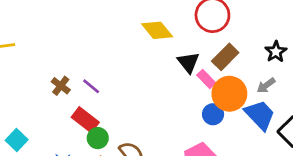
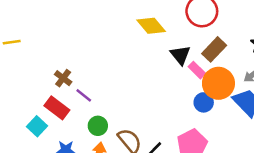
purple line: (91, 86) -> (84, 95), moved
red rectangle: (85, 120) -> (57, 108), moved
cyan square: (17, 140) -> (37, 126), moved

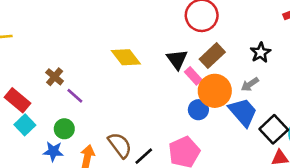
yellow diamond: (151, 26) -> (126, 57), moved
red rectangle: (57, 108) -> (17, 100), moved
green circle: (98, 126) -> (64, 129), moved

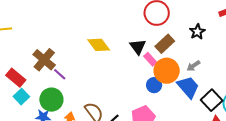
black star: (261, 53) -> (197, 32), moved
brown cross: (55, 77) -> (44, 60), size x1.6
green circle: (64, 129) -> (51, 100), size x1.5

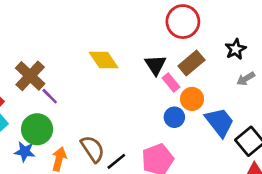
gray arrow: (193, 66) -> (246, 79), moved
orange circle: (167, 71) -> (192, 99), size x0.7

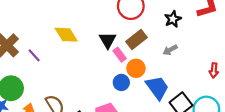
black star: (236, 49) -> (173, 19), moved
gray arrow: (246, 79) -> (170, 50), moved
purple line: (50, 96) -> (34, 55), moved

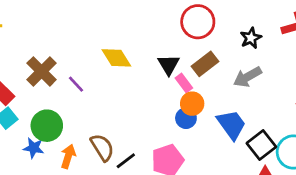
gray arrow: (170, 50) -> (247, 77), size x1.5
orange circle: (136, 68) -> (192, 104), moved

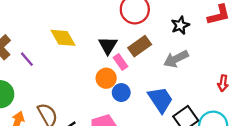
orange circle: (192, 104) -> (106, 78), moved

